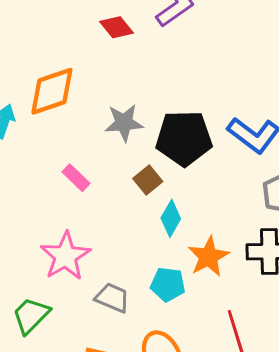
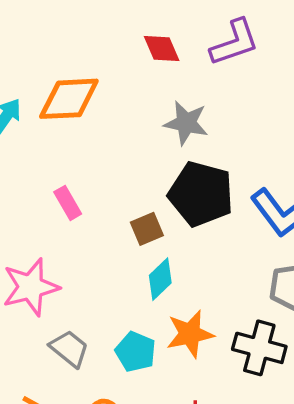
gray star: (124, 123) -> (186, 123), moved

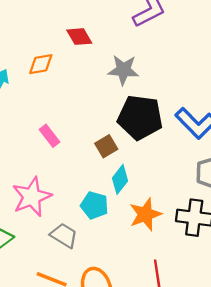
red diamond: (162, 48) -> (79, 37), moved
orange diamond: (69, 99) -> (41, 64), size x0.6
cyan pentagon: (136, 352) -> (94, 205), moved

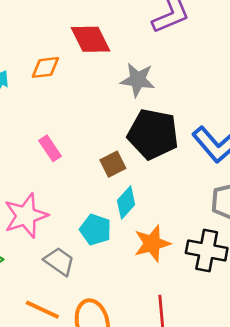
red diamond: (79, 37) -> (90, 39), size x1.4

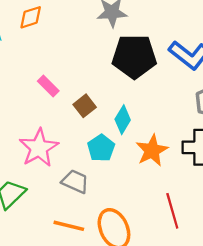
brown square: (113, 164) -> (85, 106), moved
cyan pentagon: (96, 230) -> (101, 148), turned 30

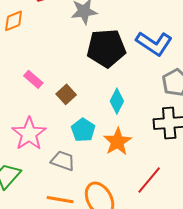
cyan diamond: (123, 120) -> (117, 101), moved
orange star: (152, 150) -> (117, 142), moved
red line: (172, 211) -> (149, 180), turned 60

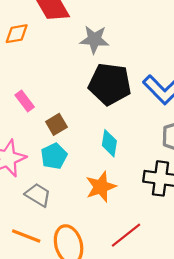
cyan diamond: (117, 101) -> (109, 143), turned -30
cyan pentagon: (83, 130) -> (54, 156), moved

